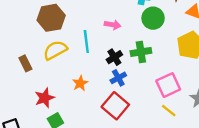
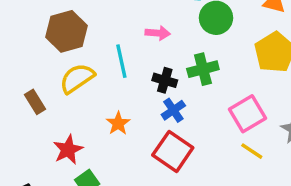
black cross: (114, 57) -> (165, 80), turned -35

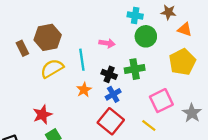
brown rectangle: (35, 102) -> (22, 48), moved
orange star: (118, 123) -> (84, 90), moved
yellow line: (252, 151) -> (149, 126), moved

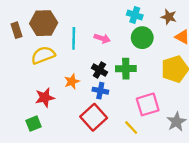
cyan line: (82, 60) -> (74, 38), moved
blue cross: (113, 94) -> (100, 91), turned 32
red star: (42, 115) -> (45, 98), moved

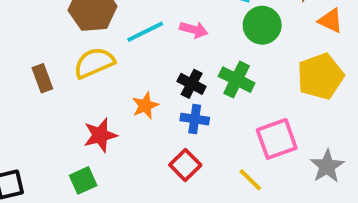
brown rectangle: (16, 30) -> (42, 78), moved
cyan line: (74, 38) -> (145, 32), turned 65
green cross: (126, 69) -> (237, 80), turned 30
red square: (94, 117) -> (185, 165), size x0.7

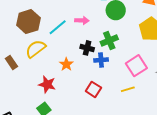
green cross: (237, 80) -> (109, 41), turned -36
blue cross: (195, 119) -> (101, 60), moved
red star: (100, 135) -> (47, 84), turned -30
yellow line: (250, 180) -> (128, 89), turned -48

